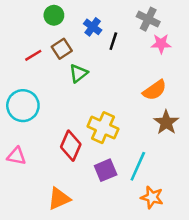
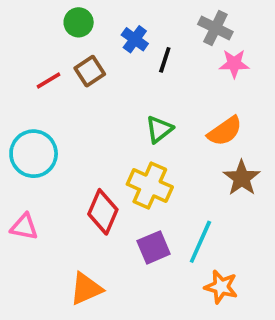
green triangle: (78, 73) -> (159, 129), moved

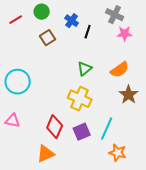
red line: (49, 81) -> (16, 20), moved
red diamond: (103, 212) -> (55, 127), moved

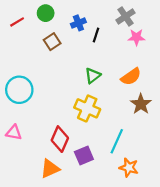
gray cross: (115, 15) -> (126, 16), turned 30
blue cross: (72, 21) -> (78, 23), turned 32
purple square: (82, 132) -> (84, 155), moved

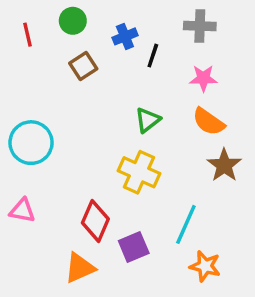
gray cross: (126, 16) -> (200, 26), turned 36
red line: (17, 22) -> (28, 35), turned -72
pink star: (136, 37) -> (203, 78), moved
orange semicircle: (131, 77) -> (209, 122), turned 70

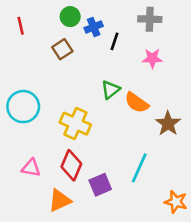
green circle: (73, 21) -> (70, 17), moved
orange semicircle: (209, 122) -> (137, 103), moved
yellow cross: (139, 172) -> (75, 124), moved
pink triangle: (22, 210) -> (31, 168), moved
orange star: (205, 266) -> (176, 202), moved

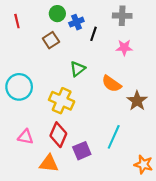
green triangle: (111, 90) -> (78, 69), moved
orange triangle: (60, 200) -> (49, 163), turned 30

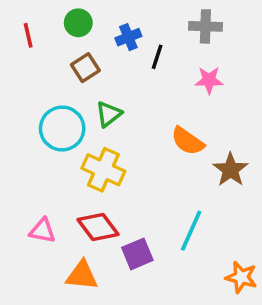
green circle: (57, 14) -> (78, 23), moved
green triangle: (78, 69) -> (109, 114), moved
cyan circle: (19, 87) -> (62, 129), moved
red diamond: (58, 135) -> (98, 227), turned -60

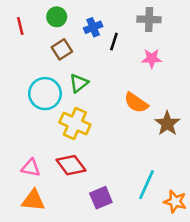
cyan line: (191, 231) -> (146, 185), moved
purple square: (137, 254) -> (101, 198), moved
orange triangle: (82, 275) -> (33, 200), moved

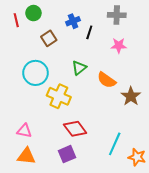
green circle: (57, 17) -> (33, 13), moved
green triangle: (79, 83) -> (79, 68), moved
red diamond: (71, 165) -> (75, 129), moved
purple square: (101, 198) -> (67, 154), moved

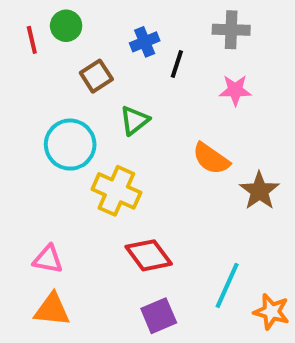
green triangle: (79, 68) -> (135, 120), moved
purple square: (67, 154) -> (159, 316), moved

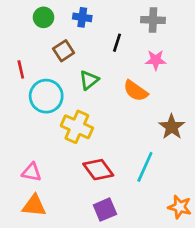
red line: (32, 40) -> (21, 69), moved
blue cross: (145, 42) -> (82, 17), moved, turned 30
orange semicircle: (211, 159) -> (136, 91), moved
cyan line: (227, 285) -> (145, 167), moved

